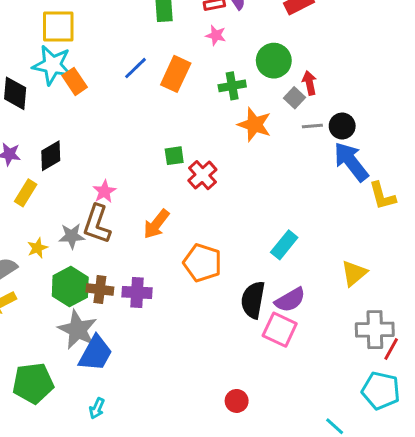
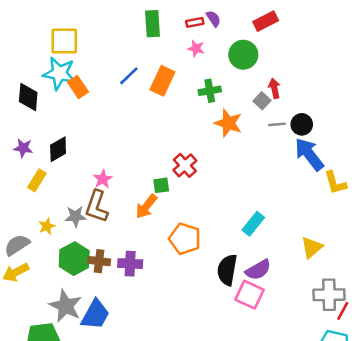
green circle: (274, 61) -> (243, 55), moved
green square: (174, 156) -> (161, 185), moved
gray star: (78, 330) -> (65, 306), moved

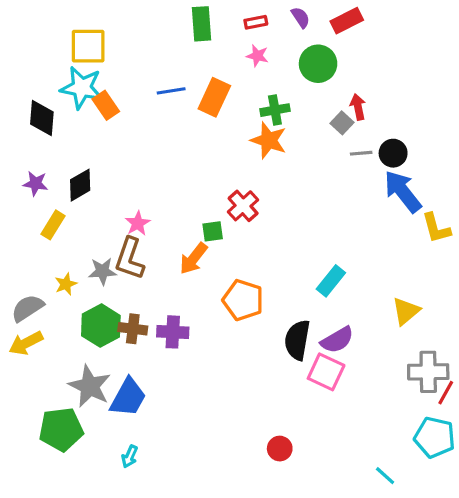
purple semicircle: (213, 19) -> (300, 17), moved
blue line: (129, 76) -> (171, 91), turned 35
orange star: (228, 123) -> (269, 140), moved

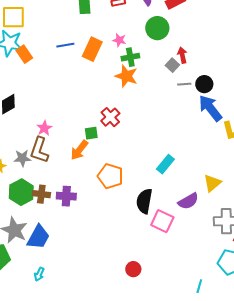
pink star: (257, 56) -> (119, 40), moved
purple semicircle: (337, 340) -> (188, 201), moved
cyan line: (385, 476) -> (199, 286), turned 64

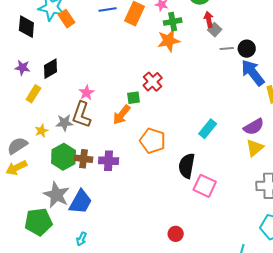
red arrow: (182, 55) -> (209, 20), moved
orange star: (126, 76) -> (169, 41), turned -30
purple semicircle: (188, 201) -> (254, 127), moved

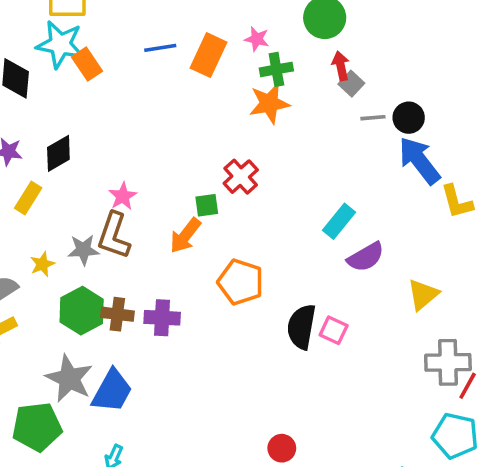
purple semicircle: (254, 127) -> (366, 257), moved
cyan rectangle: (208, 129) -> (339, 221), moved
pink square: (205, 186) -> (334, 330), moved, size x0.7

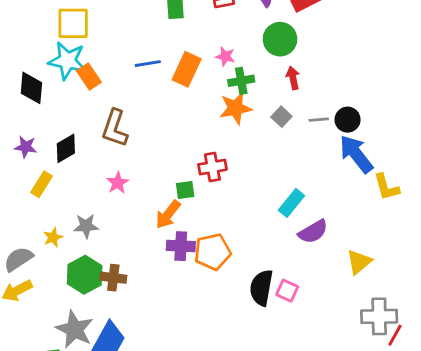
gray square: (351, 84) -> (281, 117), moved
red cross: (241, 177) -> (212, 167), turned 32
brown L-shape: (114, 236) -> (115, 128), moved
orange pentagon: (241, 282) -> (212, 252), turned -30
purple cross: (162, 318) -> (181, 246), moved

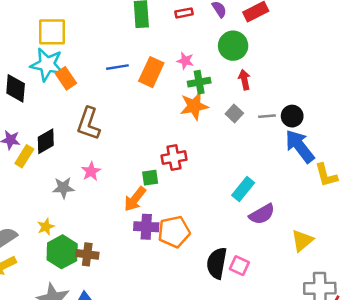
yellow rectangle: (41, 184) -> (24, 156), moved
gray star: (86, 226) -> (63, 188), moved
yellow star: (53, 237) -> (46, 227), moved

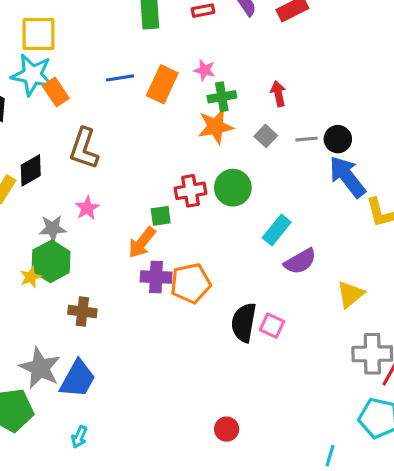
green circle: (233, 46) -> (233, 188), moved
green hexagon: (62, 252) -> (51, 261), moved

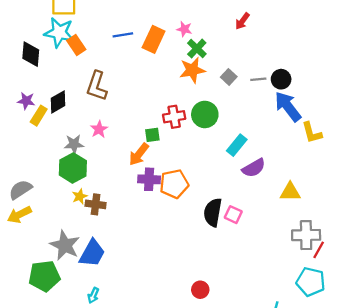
red arrow: (278, 94) -> (242, 21), moved, turned -132
green cross: (222, 97) -> (197, 48), turned -36
yellow star: (31, 277) -> (80, 196), moved
yellow triangle: (350, 294) -> (290, 192), turned 40

